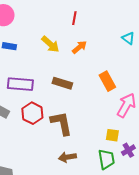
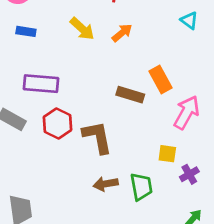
brown rectangle: (62, 83) -> (130, 95), moved
green trapezoid: (106, 159) -> (141, 187), moved

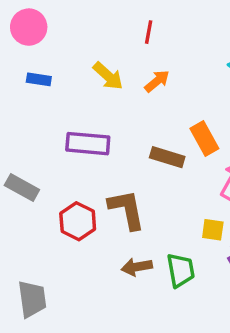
purple rectangle: (41, 84) -> (88, 144), moved
red hexagon: (57, 123) -> (78, 221), moved

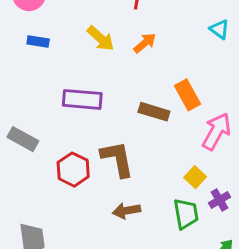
yellow square: (213, 230) -> (195, 177), turned 35
green trapezoid: (181, 270) -> (186, 214), moved

